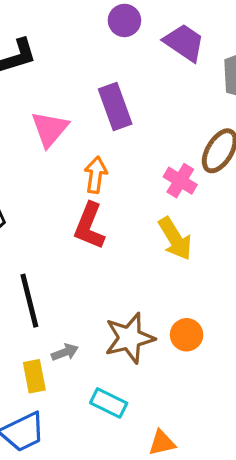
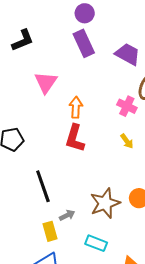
purple trapezoid: (184, 42) -> (128, 54), moved
purple rectangle: (115, 106) -> (84, 43), moved
yellow arrow: (175, 239) -> (127, 141), size x0.6

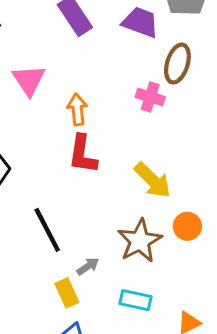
yellow arrow: (127, 141) -> (153, 180), moved, size x1.8

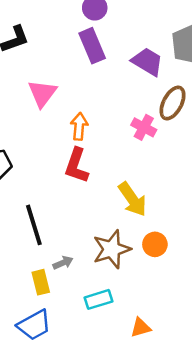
cyan rectangle: (136, 300) -> (98, 299), turned -40

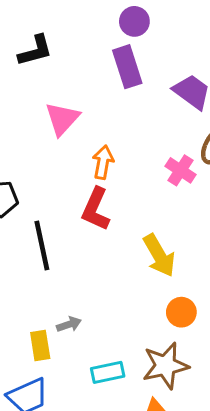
black line: (34, 225) -> (42, 246), moved
brown star: (112, 249) -> (165, 366), moved

